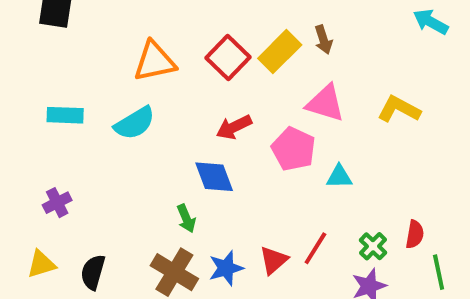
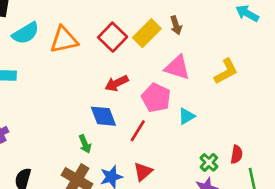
yellow L-shape: (399, 109) -> (226, 71), turned 124
cyan semicircle: (135, 123) -> (26, 33), moved
cyan triangle: (339, 177) -> (186, 116), turned -30
red line: (315, 248) -> (138, 131), moved

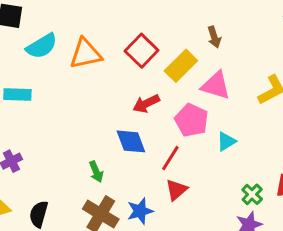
yellow rectangle: (147, 33) -> (181, 66), moved
green arrow: (85, 144) -> (96, 172), moved
red triangle: (143, 172) -> (176, 190), moved

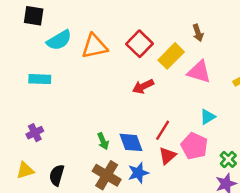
pink pentagon: (192, 120) -> (194, 146), moved
blue diamond: (131, 141) -> (131, 142), moved

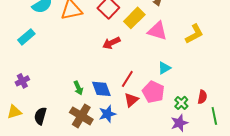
cyan rectangle: (40, 79) -> (26, 37), turned -42

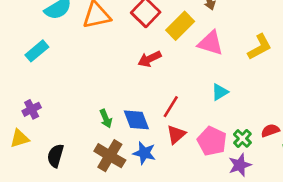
pink pentagon: (153, 92) -> (212, 141), moved
red semicircle: (202, 97) -> (270, 131), turned -120
yellow triangle: (14, 112) -> (20, 138), moved
blue star: (107, 114) -> (144, 153), turned 30

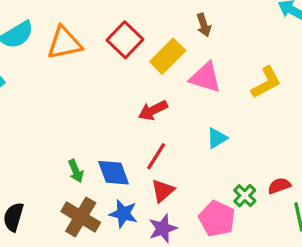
red arrow: (150, 59) -> (153, 110), moved
pink pentagon: (212, 141) -> (217, 219), moved
purple star: (240, 165) -> (163, 228), moved

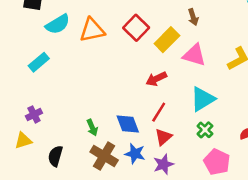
cyan triangle: (217, 138) -> (203, 99), size x1.6
green arrow: (76, 171) -> (92, 128), moved
green cross: (245, 196) -> (205, 130), moved
pink pentagon: (217, 219) -> (217, 162), moved

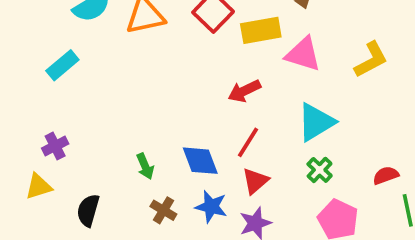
yellow rectangle: (167, 40) -> (261, 30), turned 35
brown cross: (104, 156) -> (163, 210), size x0.6

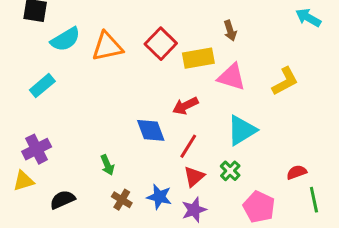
purple cross: (55, 146) -> (37, 149), size x1.4
blue diamond: (200, 161) -> (151, 130), moved
green cross: (320, 170) -> (230, 171), moved
black semicircle: (88, 210) -> (63, 200), turned 50

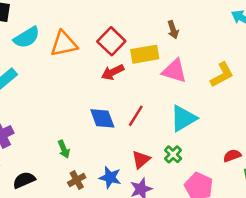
red arrow: (185, 106) -> (113, 72), moved
red line: (188, 146) -> (136, 116), moved
brown cross: (122, 200) -> (77, 180), turned 30

